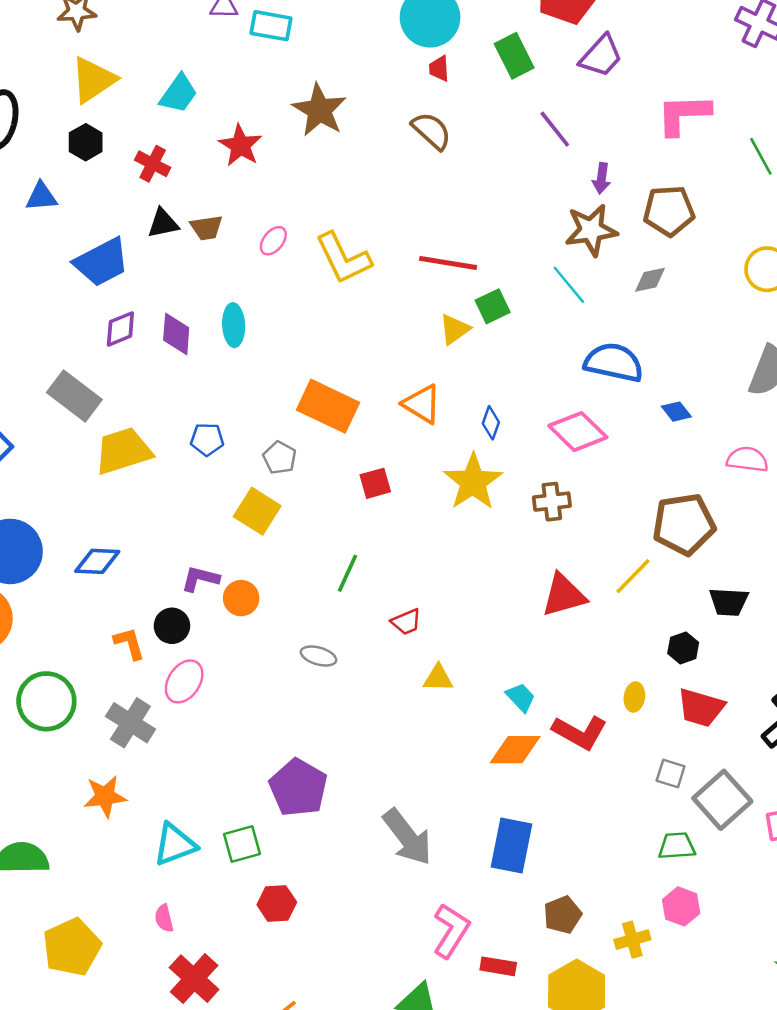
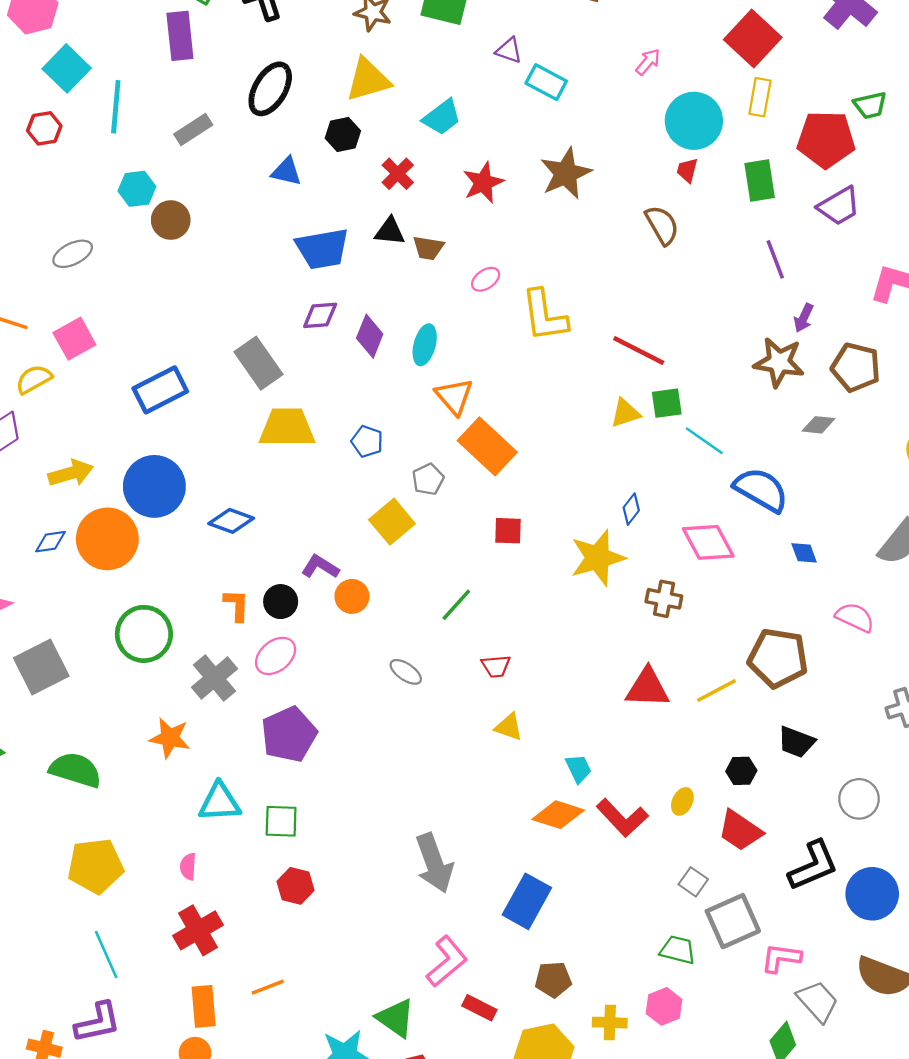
cyan line: (569, 285) -> (704, 441), moved, turned -33
orange triangle: (422, 404) -> (454, 396), moved
purple pentagon: (298, 788) -> (289, 734), moved

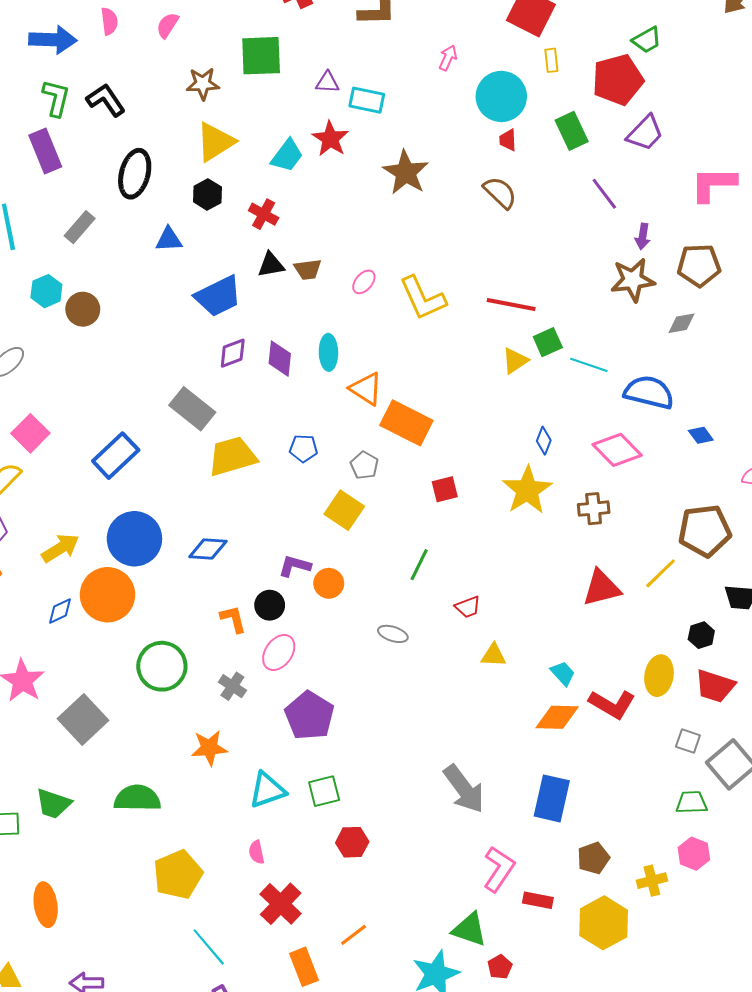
yellow rectangle: (760, 97) -> (551, 60), size x0.7
red star: (483, 183) -> (330, 139), moved
gray cross: (214, 678) -> (232, 686), size x0.7
yellow ellipse: (682, 801) -> (659, 676), size x1.6

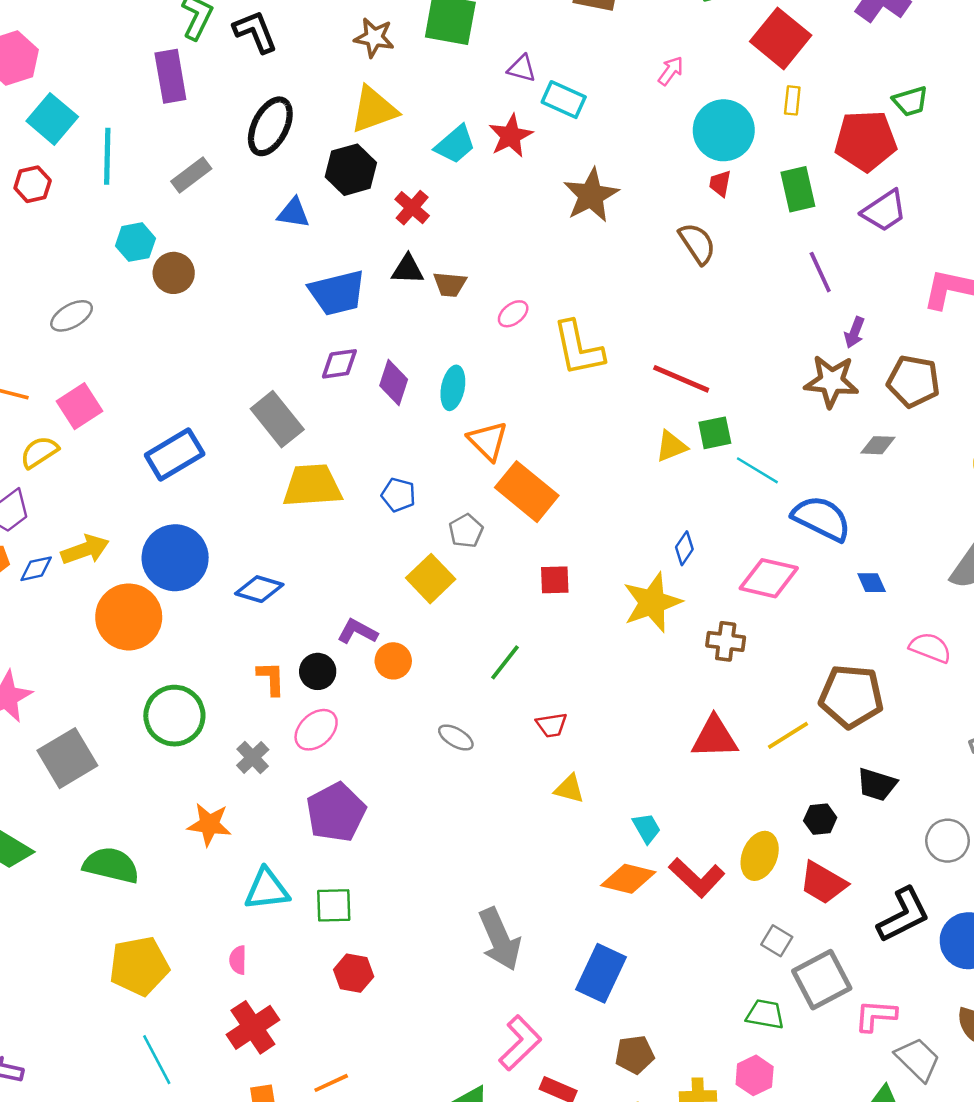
black hexagon: (207, 194) -> (351, 170), size x1.4
pink diamond: (617, 450) -> (769, 578), turned -45
blue diamond: (60, 611) -> (36, 569), moved

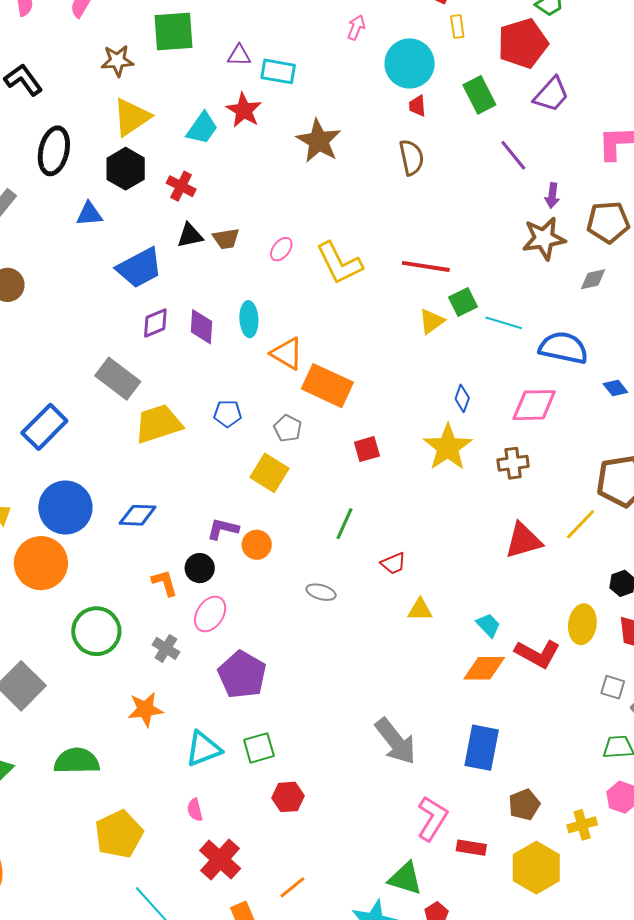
brown semicircle: (697, 244) -> (411, 157), turned 36

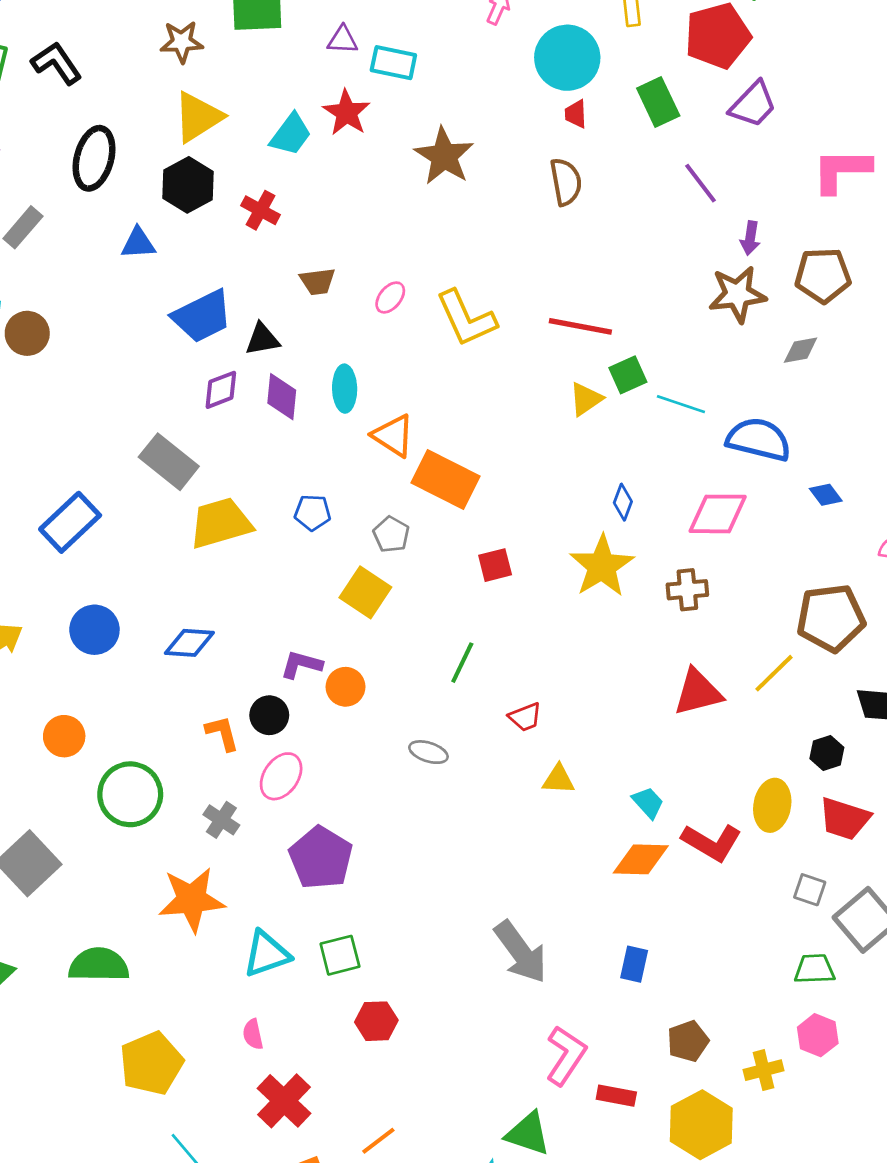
black triangle: (190, 235) -> (262, 339), moved
blue circle: (65, 508) -> (94, 630), size x0.7
orange circle: (41, 563) -> (64, 736), moved, size x0.6
orange star: (145, 709) -> (192, 900), size x1.4
blue rectangle: (482, 748) -> (634, 964), size x0.6

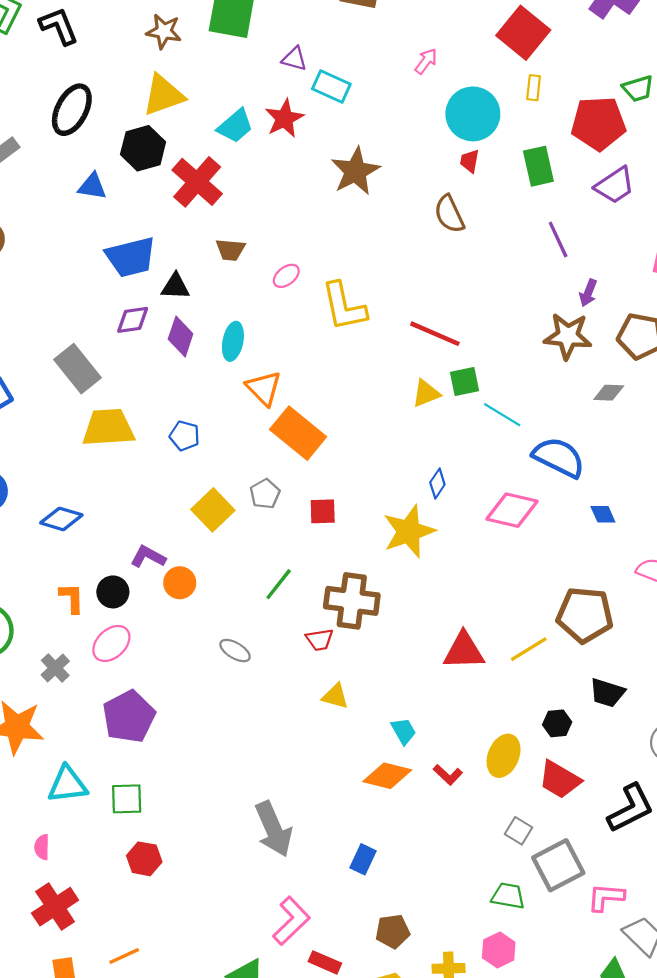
brown semicircle: (566, 182) -> (449, 214), turned 153
red cross: (260, 210) -> (197, 182), size x1.6
gray pentagon: (391, 534) -> (265, 494), moved
brown cross: (687, 590) -> (352, 601), moved, size x1.6
red L-shape: (712, 842) -> (448, 775), size x0.6

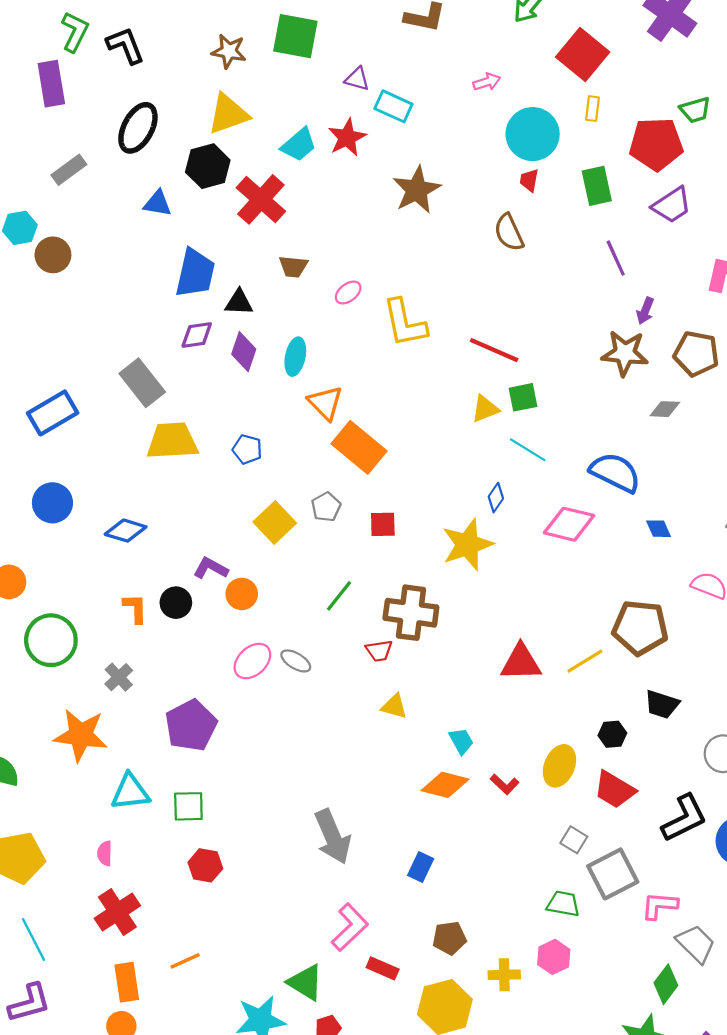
pink arrow: (426, 61) -> (487, 82), turned 36
blue trapezoid: (131, 257) -> (195, 273), turned -64
cyan line: (502, 415) -> (528, 450), moved
pink ellipse: (111, 643) -> (252, 661), moved

